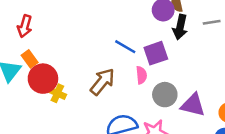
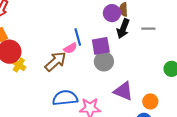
blue line: (125, 47) -> (78, 37), turned 36
pink semicircle: (141, 75) -> (70, 48), moved, turned 56
gray circle: (165, 95) -> (104, 61), moved

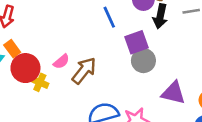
blue line: (78, 37) -> (109, 17), moved
pink semicircle: (70, 48) -> (61, 62), moved

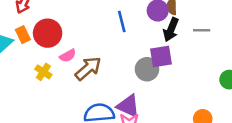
purple square: (136, 42) -> (161, 56), moved
red circle: (25, 68) -> (48, 33), moved
purple triangle: (173, 93) -> (128, 106), moved

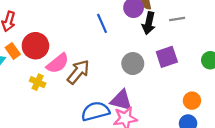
pink semicircle: (68, 56) -> (58, 63), size x1.5
purple square: (161, 56) -> (167, 57), moved

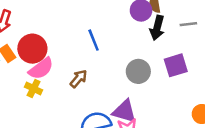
blue line: (102, 23) -> (94, 40), moved
pink semicircle: (58, 63) -> (41, 69), moved
brown arrow: (78, 72) -> (78, 79), size x0.7

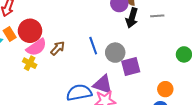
blue line: (94, 40) -> (93, 46), moved
purple square: (176, 65) -> (131, 66), moved
brown arrow: (78, 79) -> (58, 48), moved

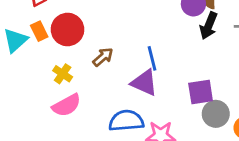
pink semicircle: (36, 47) -> (67, 105), moved
gray circle: (115, 53) -> (216, 114), moved
purple triangle: (103, 84) -> (144, 83), moved

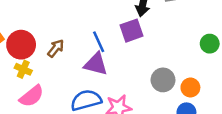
red circle: (67, 29) -> (21, 45), moved
purple square: (201, 92) -> (132, 31), moved

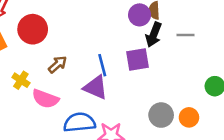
red circle: (21, 45) -> (33, 29), moved
orange circle: (190, 88) -> (189, 117), moved
pink semicircle: (32, 96) -> (45, 99), moved, turned 50

